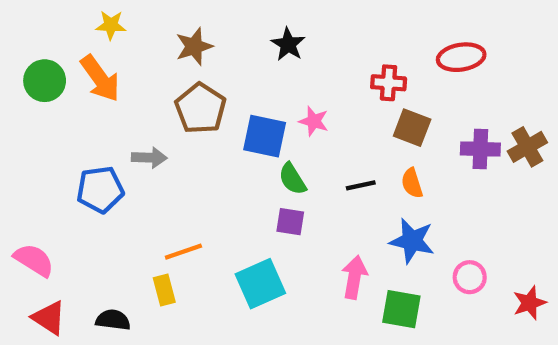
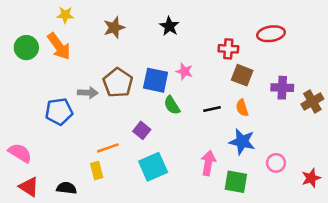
brown pentagon: (201, 108) -> (118, 83), moved
brown cross: (527, 147) -> (312, 102), moved
purple square: (290, 222) -> (142, 130), moved, turned 30

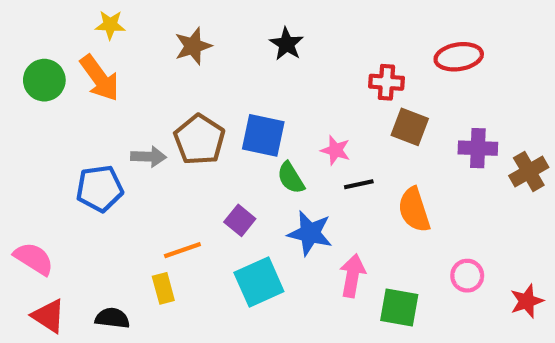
pink star: (184, 71) -> (335, 150), moved
orange semicircle: (242, 108) -> (414, 210), moved, size x1.5
blue star: (242, 142) -> (310, 233), moved

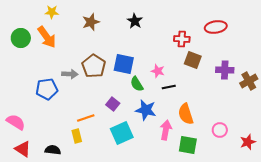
orange semicircle: (414, 210) -> (186, 114), moved

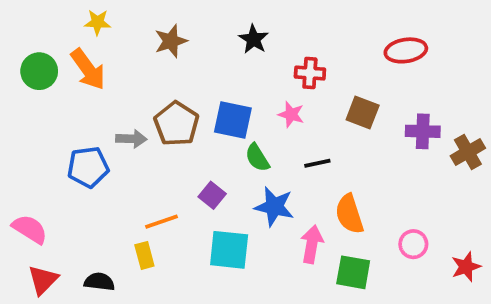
red cross: (182, 39) -> (310, 73), moved
pink star: (158, 71) -> (291, 114), moved
cyan square: (122, 133) -> (229, 250), turned 30
red triangle: (23, 149) -> (43, 280), turned 42

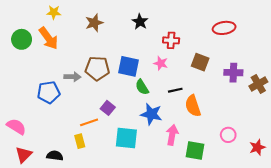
brown pentagon: (176, 124) -> (97, 68), turned -30
purple square: (212, 195) -> (108, 108), moved
orange semicircle: (349, 214) -> (193, 106), moved

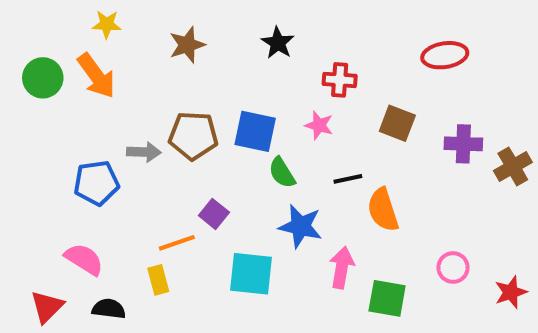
pink semicircle: (16, 127) -> (84, 259), moved

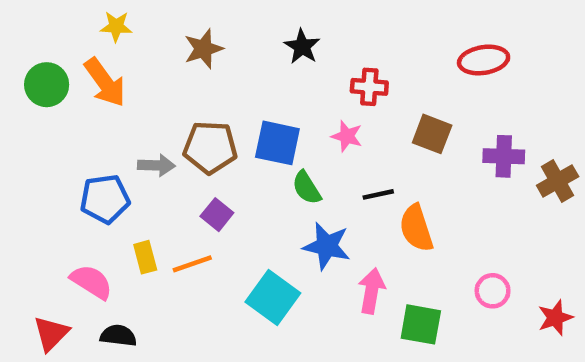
purple square: (214, 214) -> (217, 215), moved
cyan square: (251, 274) -> (273, 298), turned 30
yellow rectangle: (158, 280) -> (145, 257), moved

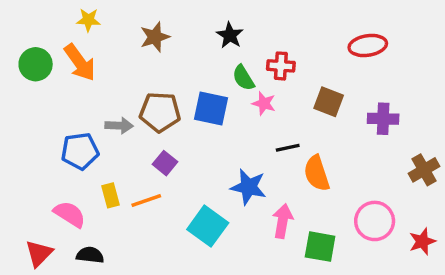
brown cross: (558, 181) -> (424, 170), moved
green semicircle: (307, 188) -> (243, 78), moved
pink circle: (493, 291) -> (375, 221), size x1.5

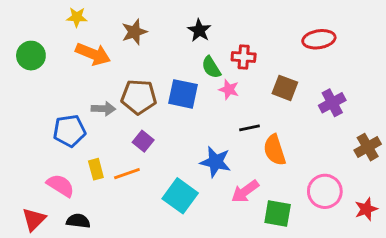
orange arrow: (80, 63) -> (93, 54), moved, turned -32
purple cross: (383, 119) -> (332, 103), turned -30
pink arrow: (283, 221) -> (245, 191), turned -136

